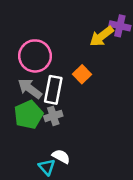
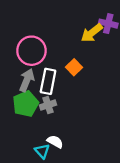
gray arrow: (30, 89) -> (27, 80), turned 75

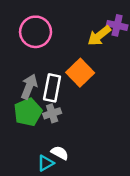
pink circle: (31, 51) -> (36, 32), moved
orange square: (74, 67) -> (80, 73), size x1.5
cyan triangle: (42, 151) -> (46, 163), turned 42

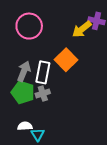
green pentagon: (28, 112) -> (23, 92), turned -30
white semicircle: (60, 153) -> (25, 126), moved, turned -32
cyan triangle: (46, 163) -> (38, 135), turned -32

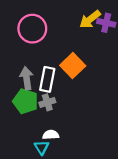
yellow arrow: (82, 29) -> (90, 19), moved
gray arrow: (24, 71) -> (27, 78), turned -30
white semicircle: (25, 126) -> (51, 135), moved

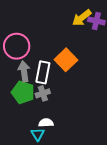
pink circle: (32, 29) -> (17, 46), moved

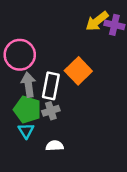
cyan triangle: (38, 134) -> (26, 131), moved

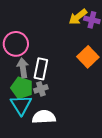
orange square: (78, 71) -> (88, 57), moved
cyan triangle: (26, 131) -> (21, 105), size x1.6
white semicircle: (55, 146) -> (44, 117), size x1.6

